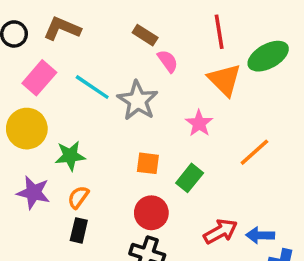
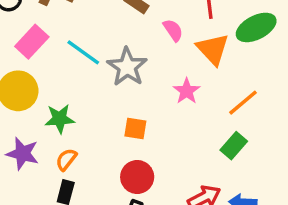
pink semicircle: (168, 61) -> (173, 30), moved
orange line: (254, 152) -> (243, 103), moved
green rectangle: (190, 178) -> (234, 146), moved

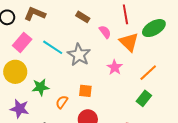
orange semicircle: (66, 159) -> (62, 102), moved

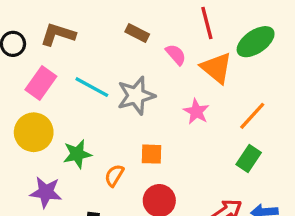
gray star: (79, 55) -> (136, 96), turned 30

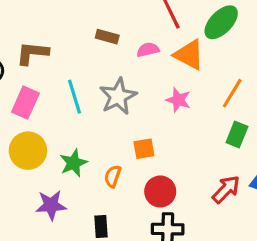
pink semicircle: (176, 55) -> (148, 50), turned -50
cyan line: (92, 87) -> (74, 97), turned 56

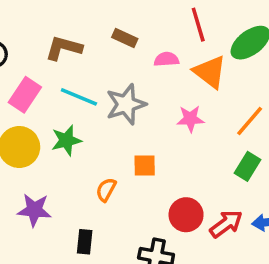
brown L-shape: (32, 53) -> (64, 48), moved
cyan line: (74, 97) -> (79, 97), turned -60
pink star: (178, 100) -> (190, 119), turned -30
green star: (73, 163) -> (66, 140), moved
red circle: (160, 191) -> (186, 215), moved

